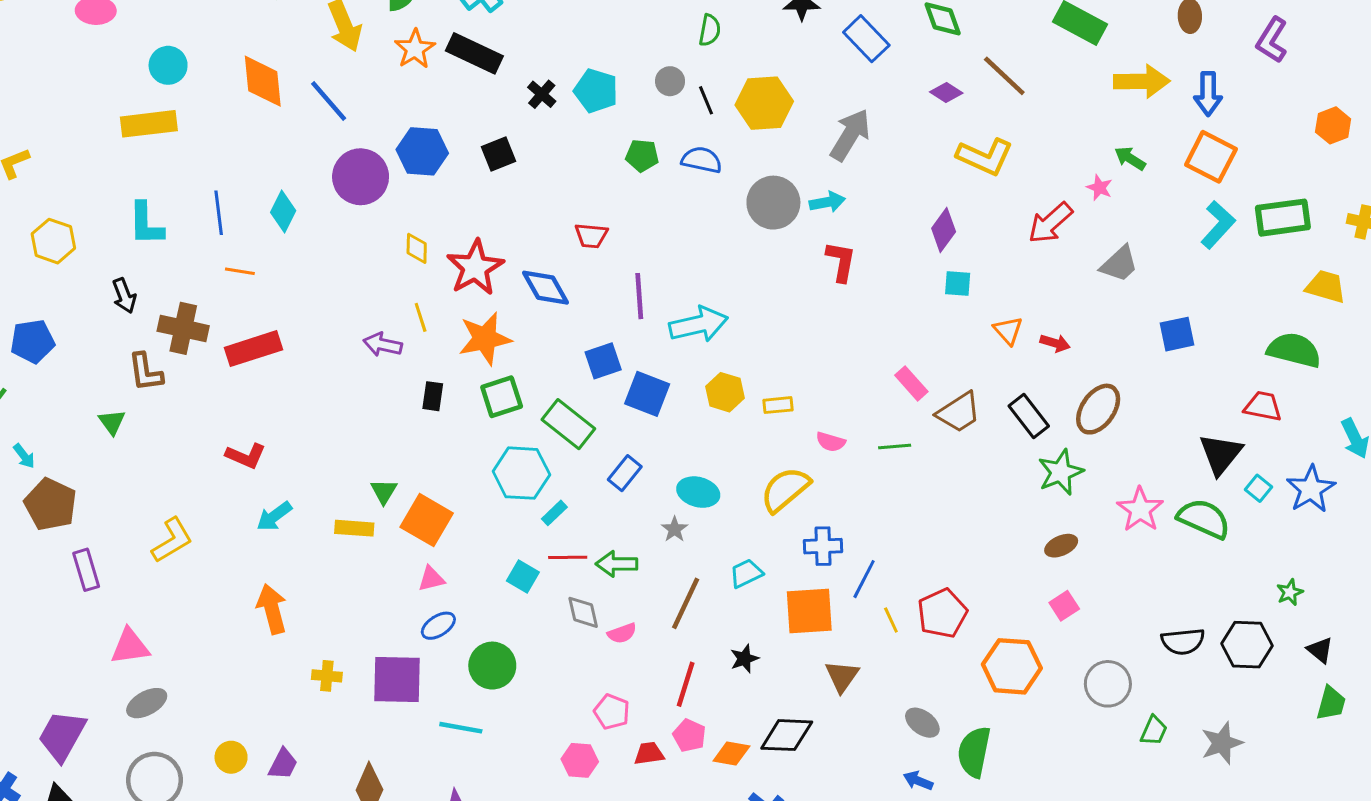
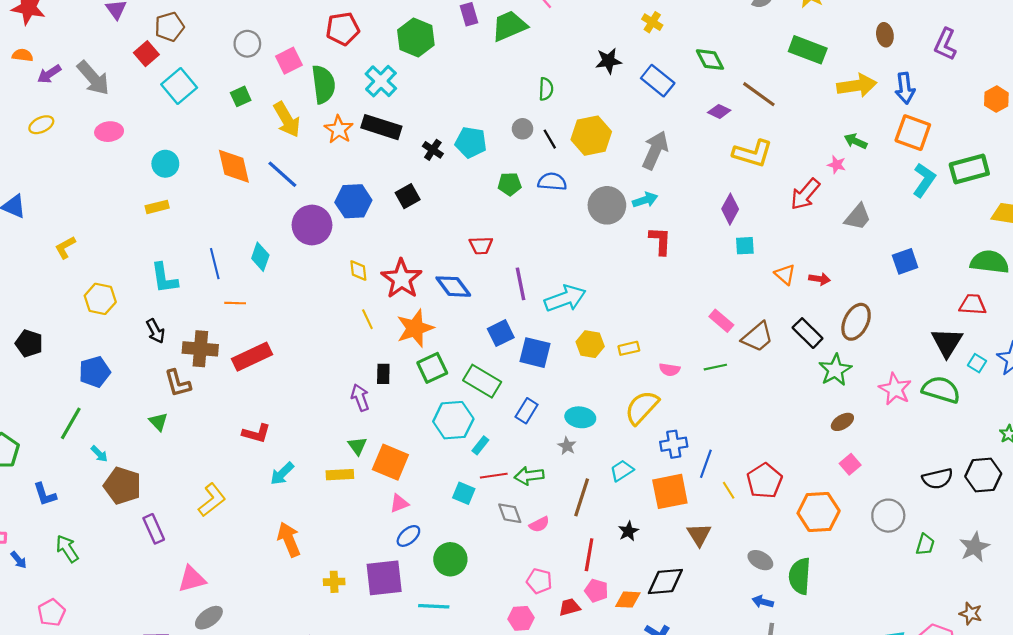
yellow rectangle: (149, 124) -> (157, 207), size x0.6
purple arrow: (383, 345) -> (360, 398), moved, turned 65

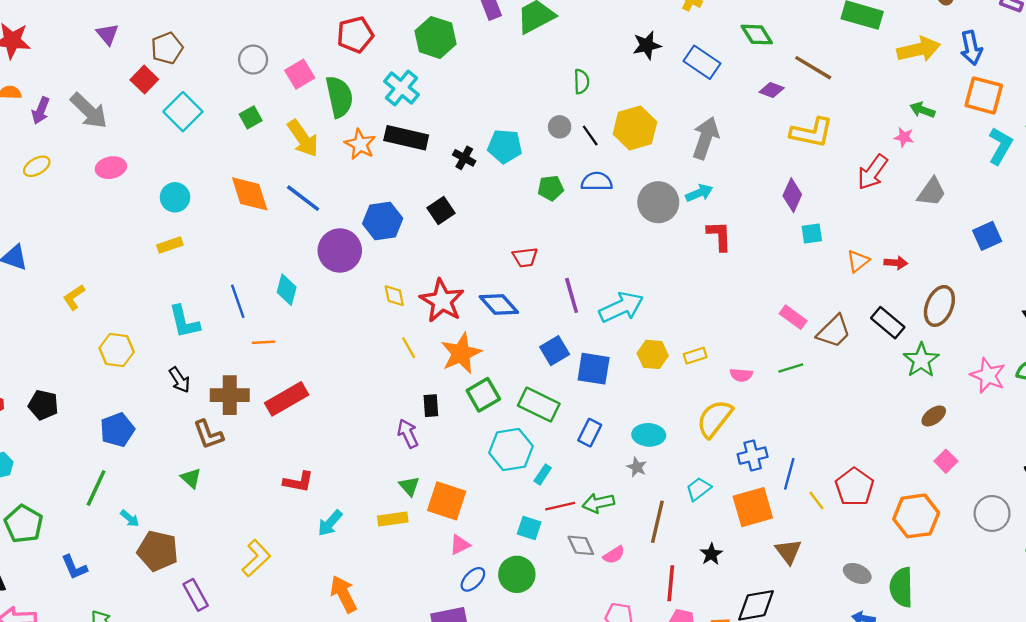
purple arrow: (49, 74) -> (41, 111), turned -30
orange triangle: (785, 274) -> (858, 261), turned 45
green circle: (450, 559) -> (517, 574), moved

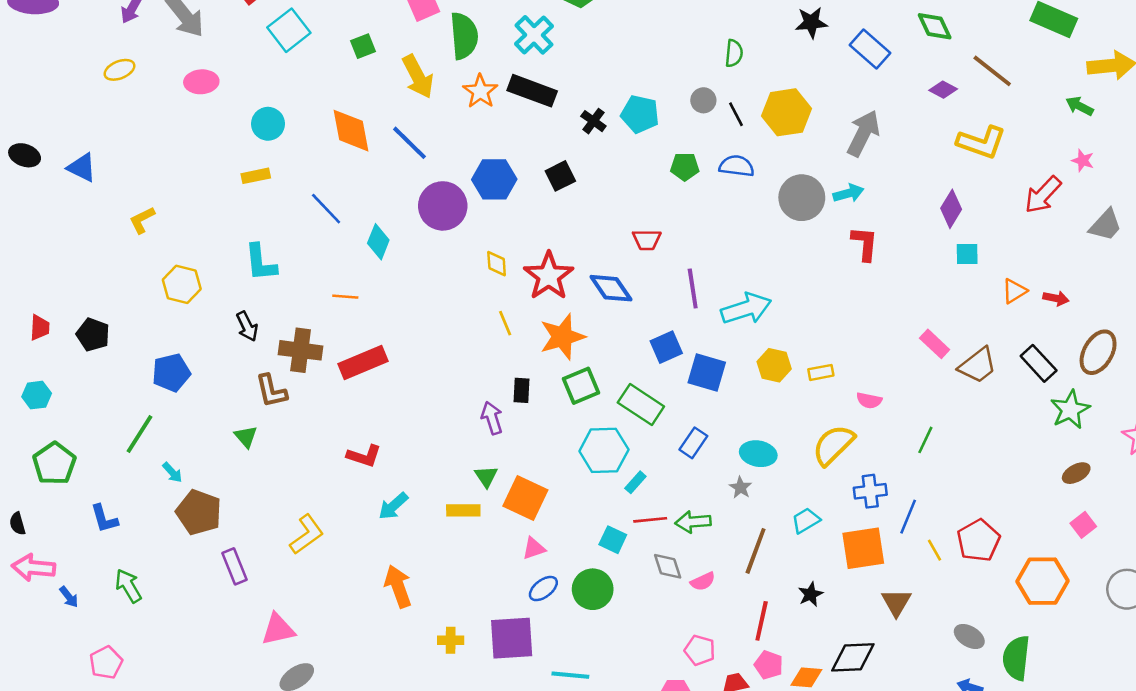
green arrow: (922, 110) -> (1079, 106), moved
blue line: (238, 301) -> (326, 209), moved, turned -32
green line: (791, 368) -> (925, 440), moved, turned -55

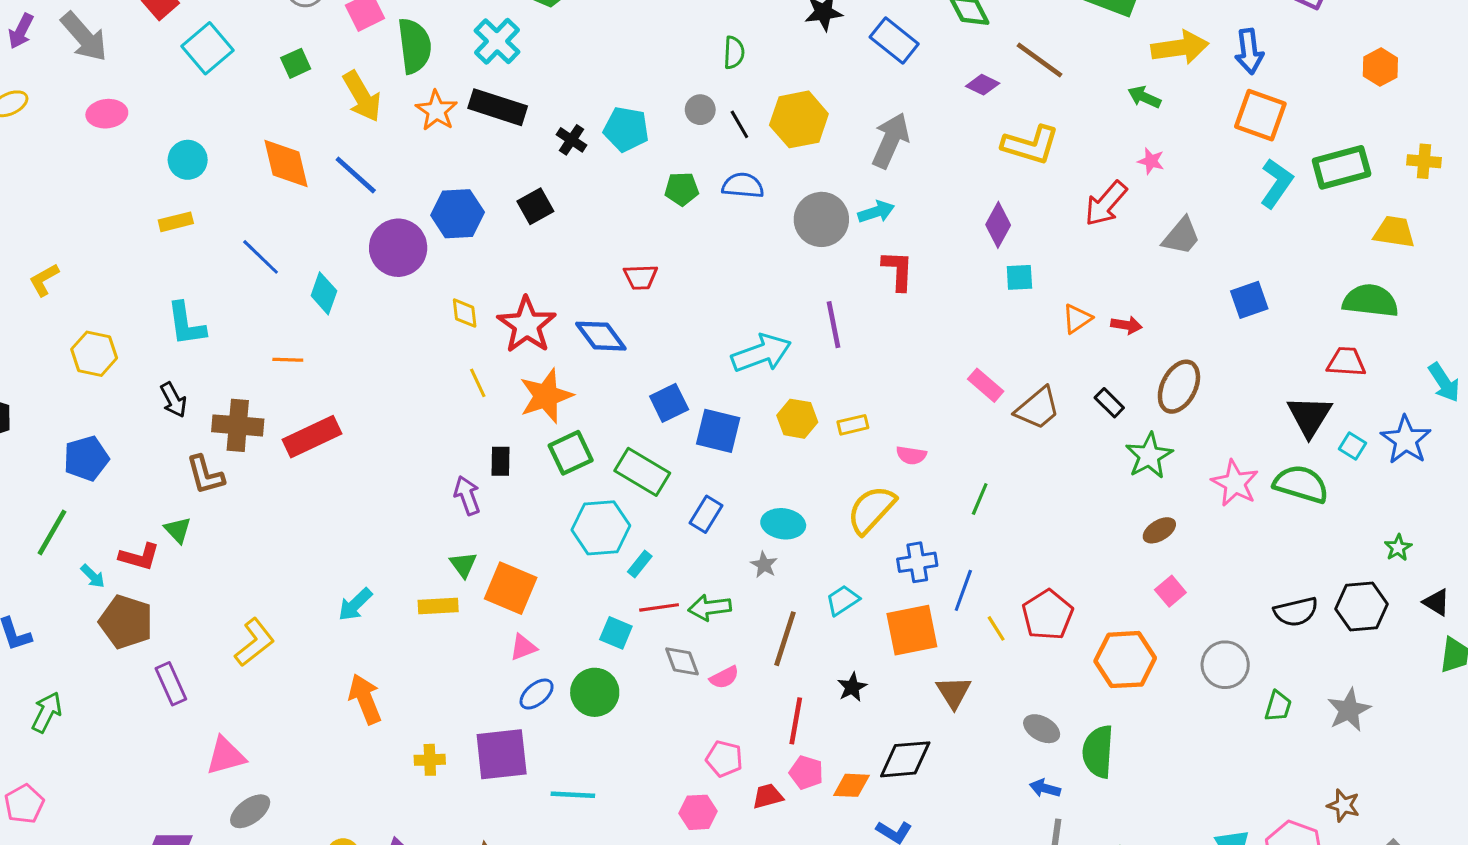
purple line: (693, 288) -> (833, 325), moved
black rectangle: (1039, 363) -> (1109, 403), size x0.7
red L-shape: (364, 456) -> (139, 557), moved
green arrow: (128, 586) -> (47, 712), turned 60

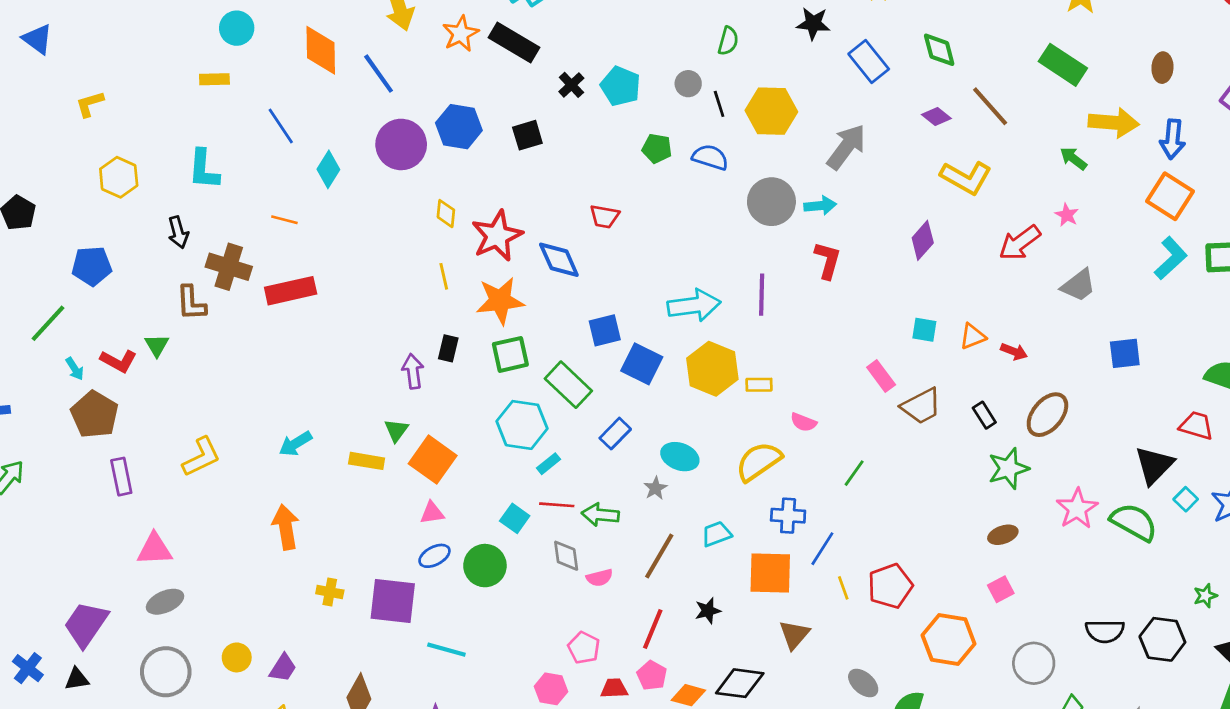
cyan square: (1019, 277) -> (924, 330), moved
yellow hexagon: (797, 419) -> (712, 369), size x1.5

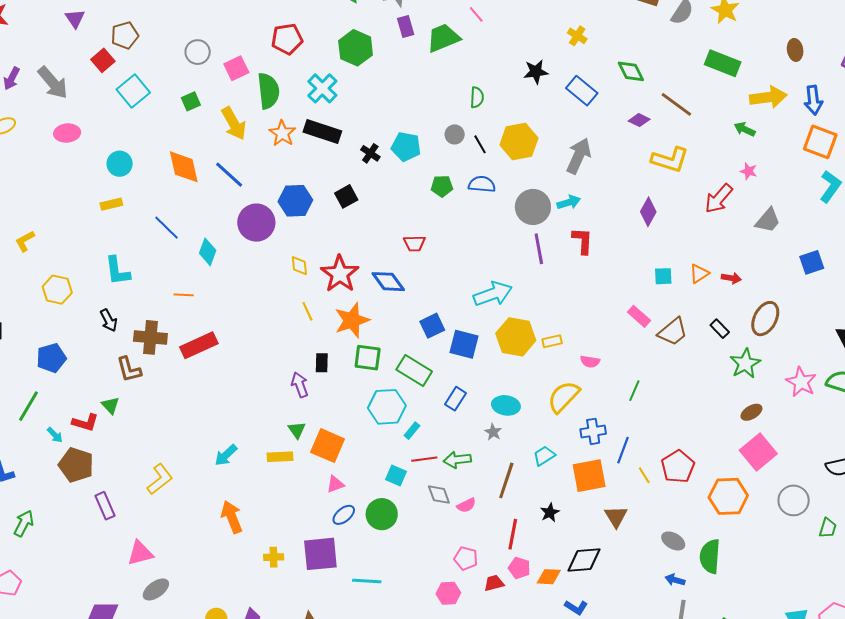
purple line: (762, 295) -> (539, 249), moved
green square: (510, 354) -> (368, 358), turned 32
pink square: (1001, 589) -> (758, 452), size x1.8

